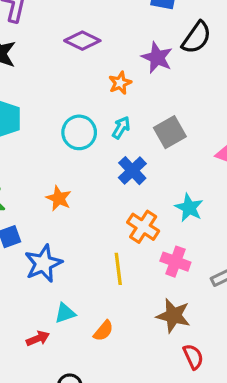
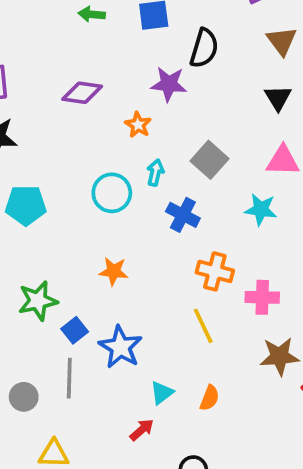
cyan star: (189, 208) -> (261, 209), moved

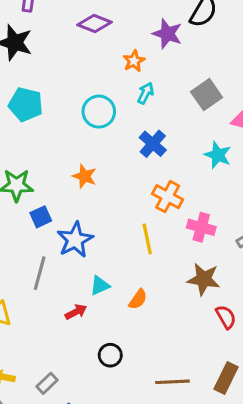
gray square: (209, 160) -> (207, 95), moved
cyan arrow: (155, 173) -> (146, 93), moved
gray line: (69, 378) -> (40, 273), moved

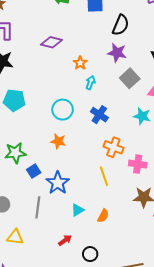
purple star: (167, 34) -> (117, 53), moved
cyan circle: (99, 112) -> (63, 110), moved
red arrow: (76, 312) -> (65, 240), moved

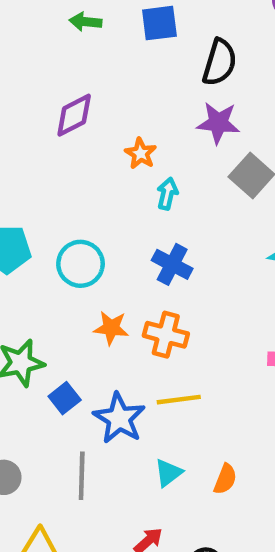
purple diamond: (52, 42) -> (74, 115), turned -35
cyan circle: (63, 110) -> (81, 264), moved
blue cross: (99, 115) -> (172, 264), moved
orange cross: (113, 147) -> (166, 335), moved
yellow line: (104, 176) -> (179, 400), moved, turned -72

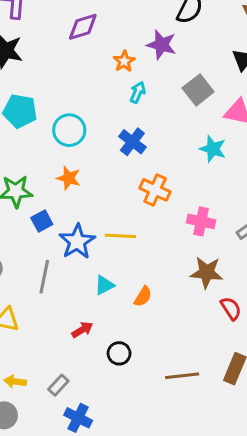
purple star: (218, 123) -> (161, 45), moved
orange star: (111, 328) -> (69, 178), moved
orange cross: (166, 335) -> (155, 190), moved

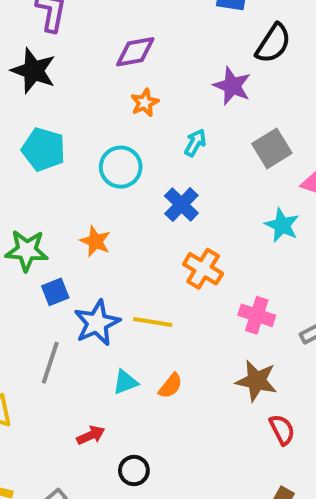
orange star: (124, 61) -> (145, 103), moved
cyan circle: (69, 130) -> (121, 167), moved
orange semicircle: (143, 296) -> (170, 386), moved

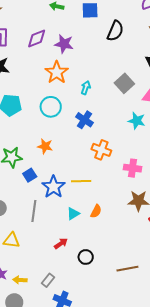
purple diamond: (135, 52) -> (37, 39), moved
purple star: (232, 86) -> (64, 44), moved
orange star: (145, 103) -> (57, 72), size x1.6

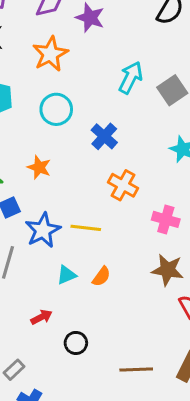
orange star: (57, 72) -> (50, 54), moved
cyan arrow: (86, 88) -> (131, 78), moved, size x1.5

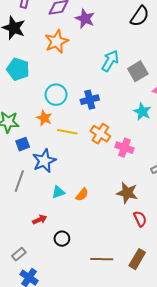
cyan circle: (56, 109) -> (56, 95), moved
blue cross: (104, 136) -> (90, 100), turned 30
pink cross: (166, 219) -> (124, 148), moved
yellow line: (86, 228) -> (67, 132), moved

